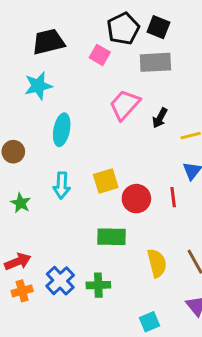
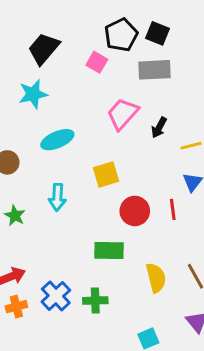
black trapezoid: (48, 42) -> (44, 49), turned -36
cyan ellipse: (62, 130) -> (57, 140), turned 56
yellow square: (106, 181) -> (106, 175), moved

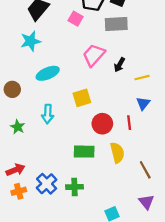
yellow semicircle: (156, 278) -> (117, 153), moved

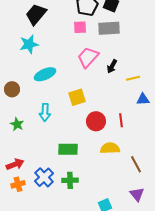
pink square: (76, 19) -> (80, 27), moved, turned -32
blue triangle: (143, 103) -> (143, 99), moved, turned 48
green rectangle: (84, 152) -> (68, 149), moved
yellow semicircle: (117, 153) -> (110, 148), turned -78

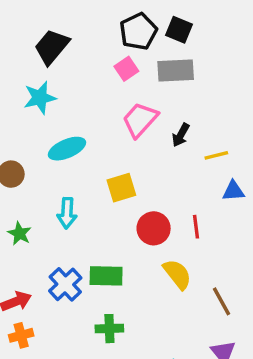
pink square: (80, 27) -> (126, 69), turned -32
yellow semicircle: (110, 148) -> (177, 274), turned 54
blue cross: (44, 177) -> (65, 284), moved

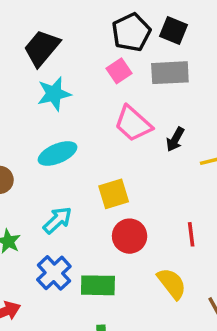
cyan star: (40, 98) -> (54, 94), moved
pink trapezoid: (140, 120) -> (133, 124), turned -90
cyan arrow: (67, 213) -> (58, 220), turned -136
red circle: (154, 228) -> (130, 236), moved
blue cross: (65, 284) -> (54, 273), moved

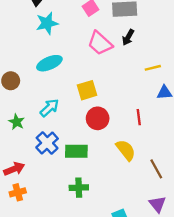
black arrow: (175, 139) -> (128, 37), moved

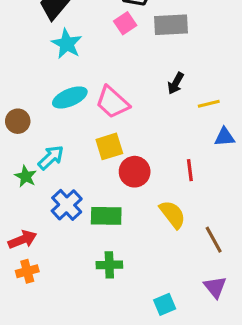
cyan star: (47, 23) -> (67, 44), turned -30
black arrow: (128, 37) -> (176, 83), moved
pink trapezoid: (100, 43) -> (112, 102), moved
yellow square: (87, 90) -> (109, 146), moved
cyan arrow: (49, 108) -> (51, 157), moved

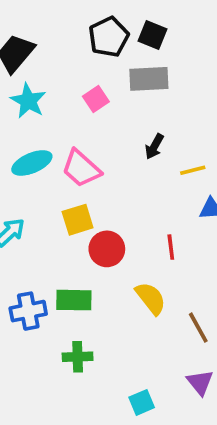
pink square: (125, 23) -> (96, 99), moved
blue cross: (67, 205) -> (28, 311), moved, turned 32

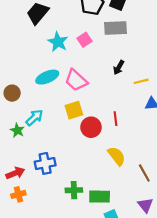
cyan star: (28, 101) -> (58, 42), moved
red line: (171, 247) -> (116, 119), moved
green rectangle: (74, 300) -> (100, 197), moved

